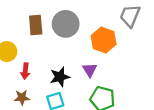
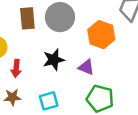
purple triangle: (90, 70) -> (86, 67), turned -35
black star: (60, 77) -> (54, 60), moved

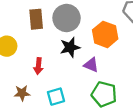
black star: (54, 60) -> (70, 47), moved
red arrow: (16, 68) -> (38, 66), moved

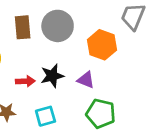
black star: (70, 47) -> (52, 76), moved
red arrow: (38, 66) -> (25, 81), turned -98

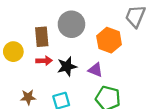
brown rectangle: (23, 27) -> (42, 37), moved
red arrow: (25, 81) -> (44, 61), moved

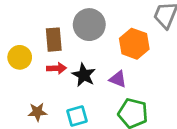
black star: (67, 66) -> (84, 75), turned -30

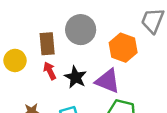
red arrow: (57, 68) -> (50, 71), turned -114
purple triangle: (118, 79) -> (108, 81), size x1.5

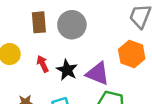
brown rectangle: (47, 44) -> (39, 22), moved
orange hexagon: (123, 48) -> (132, 54), moved

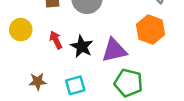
purple triangle: (98, 74) -> (114, 50), turned -35

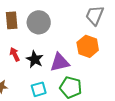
cyan square: (75, 85) -> (39, 89), moved

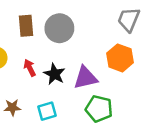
cyan square: (39, 89) -> (47, 111), moved

